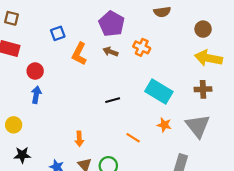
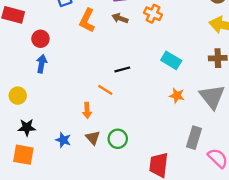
cyan rectangle: (159, 91) -> (171, 60), size x0.7
orange line: (133, 138) -> (105, 90), moved

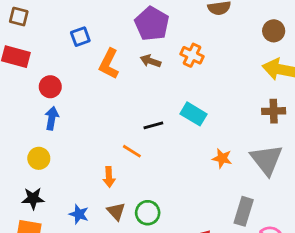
cyan rectangle: (171, 60) -> (193, 114), moved
yellow circle: (18, 96) -> (39, 158), moved

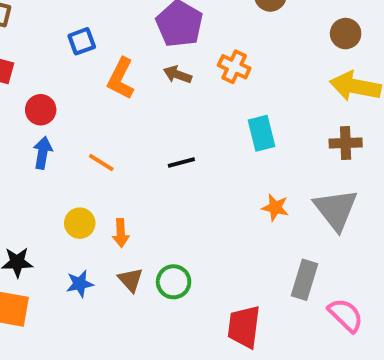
cyan rectangle: (193, 114) -> (262, 133), moved, turned 45
orange line: (132, 151) -> (101, 163), moved
yellow circle: (39, 158) -> (80, 223), moved
blue star: (79, 214) -> (80, 284), turned -30

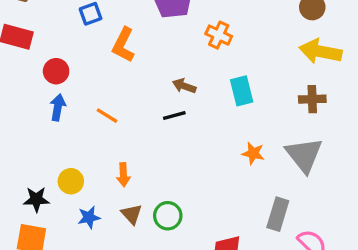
brown arrow: (177, 75) -> (184, 86), moved
yellow circle: (80, 223) -> (71, 181), moved

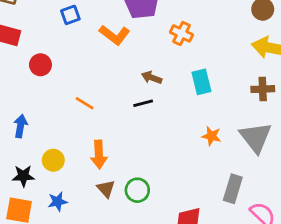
orange L-shape: (123, 45) -> (115, 35), moved, turned -80
blue arrow: (58, 107) -> (21, 126), moved
orange arrow: (123, 175) -> (99, 155), size x1.4
blue star: (89, 217) -> (58, 202), moved

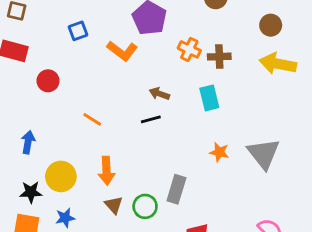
brown cross: (263, 89) -> (219, 57), moved
yellow circle: (53, 160) -> (61, 176), size x1.4
gray rectangle: (233, 189) -> (176, 189), moved

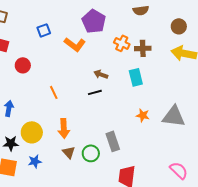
orange line: (92, 119) -> (54, 92), turned 32
gray triangle: (264, 154) -> (174, 116), turned -45
gray rectangle: (176, 189) -> (113, 141), turned -36

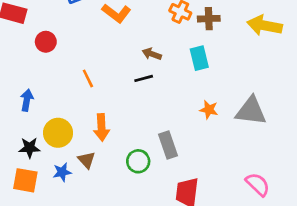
brown triangle: (69, 152) -> (87, 160), moved

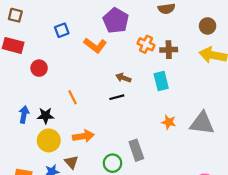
orange arrow: (101, 127) -> (83, 136), turned -96
black star: (29, 148) -> (46, 116), moved

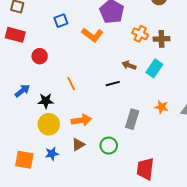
brown arrow: (123, 78) -> (129, 65), moved
cyan rectangle: (161, 81) -> (154, 68), turned 48
blue arrow: (24, 115) -> (22, 91), moved, turned 42
gray rectangle: (136, 150) -> (132, 119), moved, turned 36
brown triangle: (71, 162) -> (78, 145), moved, turned 40

